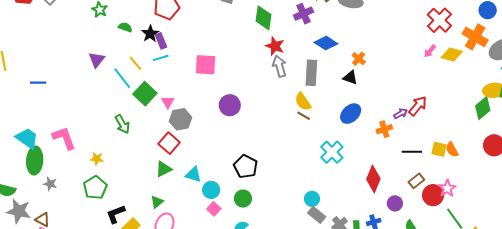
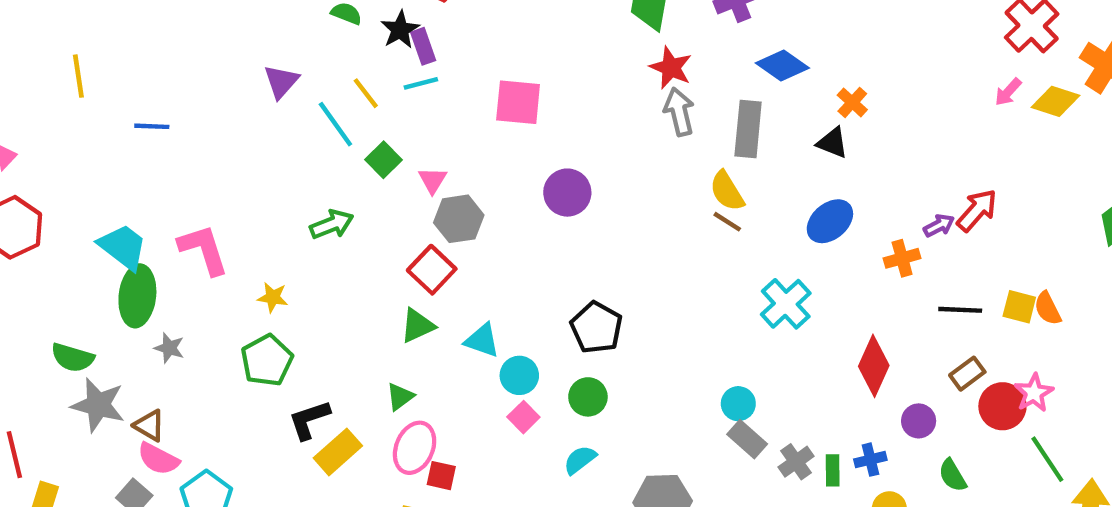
green square: (145, 94) -> (384, 160), size x0.7
green arrow: (122, 124) -> (332, 224), turned -84

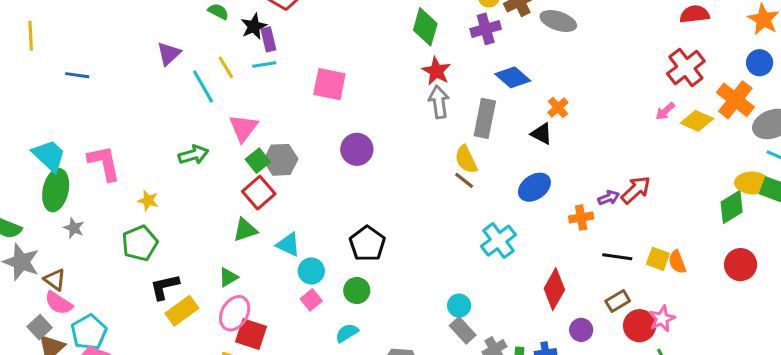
green square: (384, 160) -> (258, 161), moved
pink triangle: (433, 180) -> (243, 128), moved, size x1.5
red square: (441, 476) -> (251, 334), size x1.5

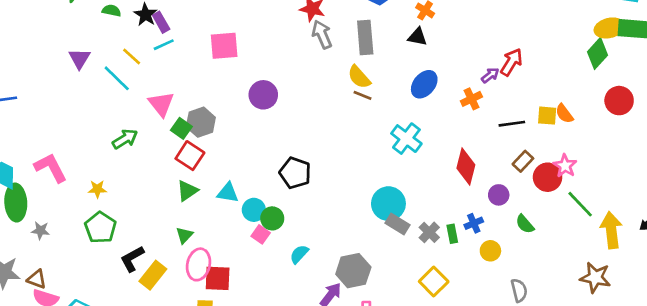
green circle: (357, 291) -> (272, 218), moved
cyan circle: (459, 306) -> (388, 204), size x1.6

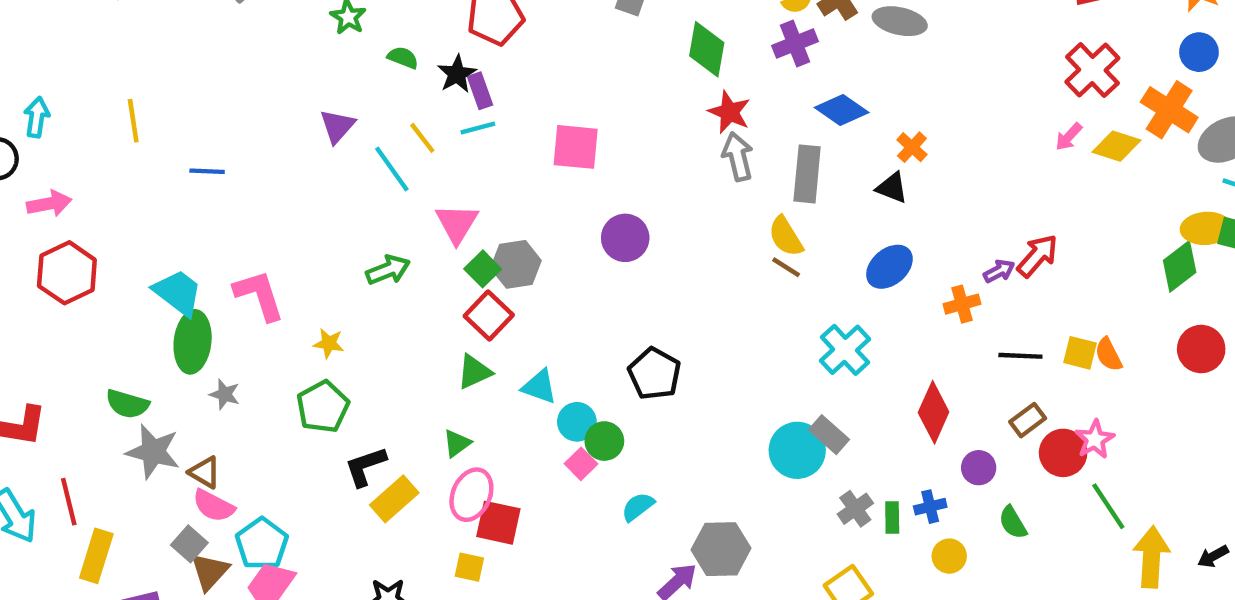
gray rectangle: (398, 224) -> (829, 435), moved

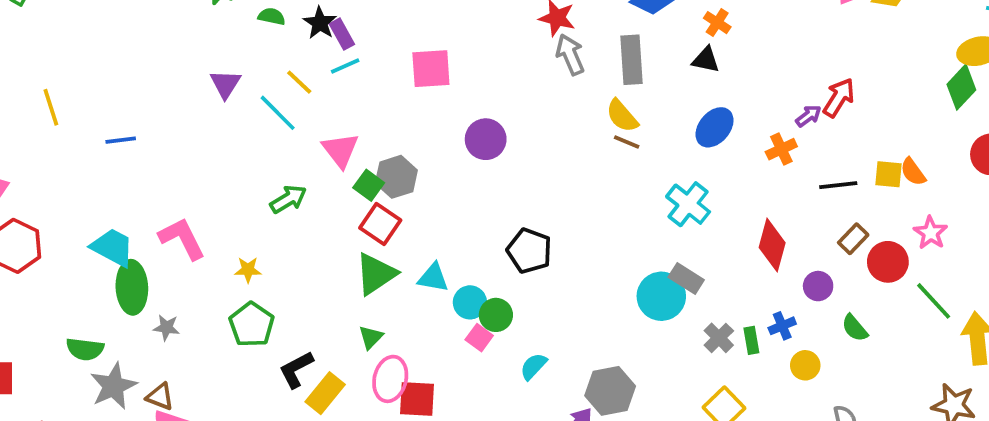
green triangle: (474, 372) -> (376, 274), size x1.4
pink star: (1095, 439) -> (931, 233), moved
gray star: (153, 452) -> (113, 386), turned -30

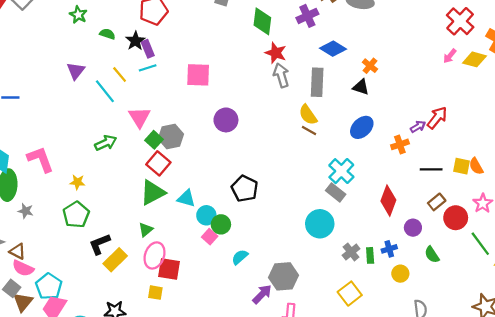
gray rectangle: (686, 279) -> (336, 192), moved

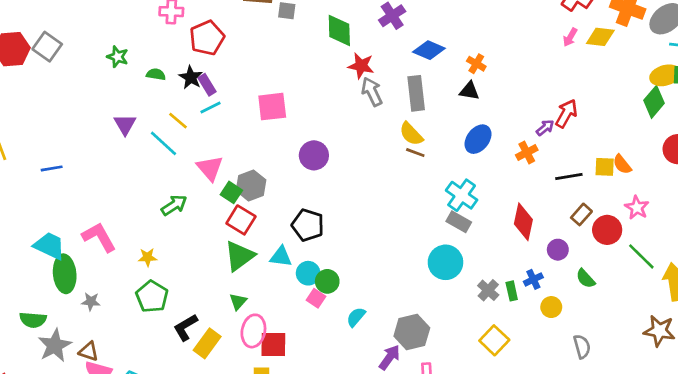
black pentagon: (245, 189) -> (308, 225), moved

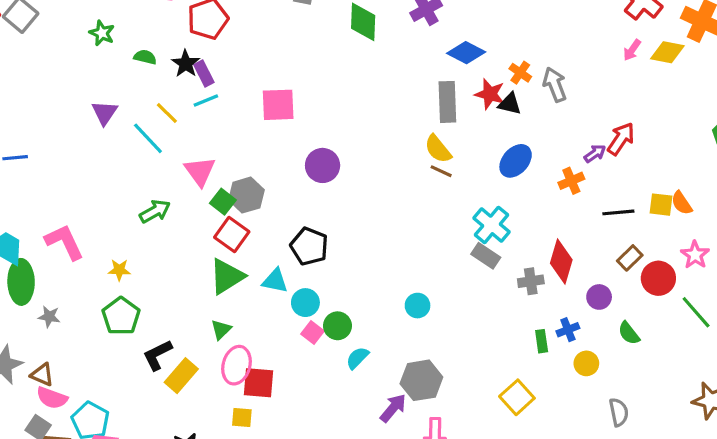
red star: (361, 66) -> (490, 94), moved
gray arrow: (372, 92) -> (555, 85), moved
cyan circle: (445, 262) -> (418, 306), moved, size x0.6
green circle: (327, 281) -> (337, 326), moved
gray cross: (488, 290) -> (531, 281), moved, turned 35

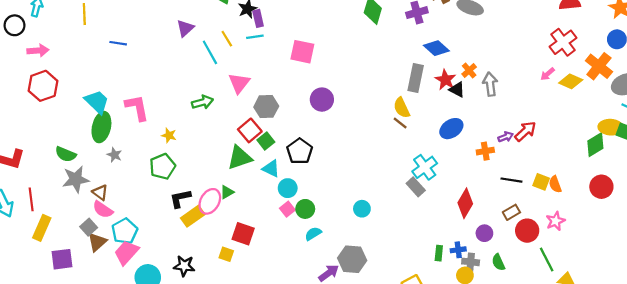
green square: (223, 202) -> (266, 141), moved
gray cross: (531, 281) -> (471, 262), moved
pink ellipse: (237, 365) -> (210, 201), moved

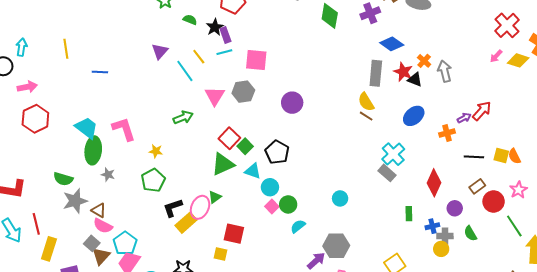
pink square: (302, 52) -> (256, 60), moved
gray hexagon: (266, 107) -> (243, 92), moved
green rectangle: (439, 253) -> (409, 214), moved

